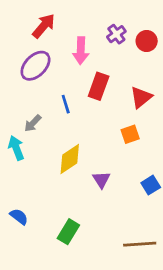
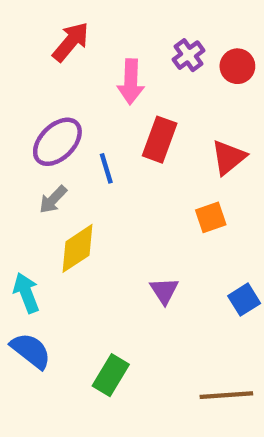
purple ellipse: (35, 66) -> (57, 142), moved
cyan arrow: (16, 148) -> (26, 293), moved
yellow diamond: (70, 159) -> (77, 248), moved
blue semicircle: (19, 217) -> (31, 351), size x1.4

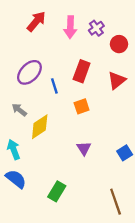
red circle: (237, 66) -> (119, 44), moved
pink arrow: (131, 82) -> (70, 27), moved
gray arrow: (53, 200) -> (19, 110), moved, turned 84
orange square: (211, 217) -> (82, 106), moved
brown line: (226, 395) -> (116, 202), turned 75

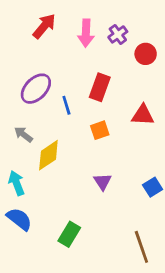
red triangle: (117, 80) -> (143, 115), moved, turned 42

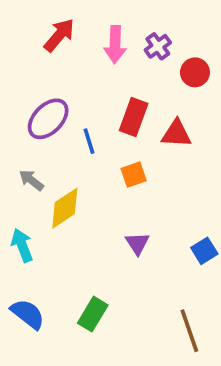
red triangle: (143, 115) -> (176, 134), moved
blue semicircle: (19, 219) -> (28, 314), moved

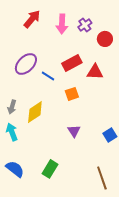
red rectangle: (134, 117) -> (72, 63), turned 42
blue line: (89, 141) -> (48, 76), turned -40
gray arrow: (31, 180) -> (12, 107), moved, turned -112

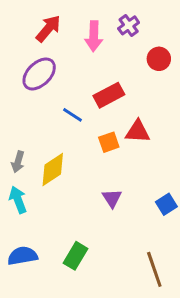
purple cross: (85, 25) -> (129, 25), moved
purple ellipse: (26, 64) -> (39, 74), moved
red triangle: (95, 72) -> (138, 132), moved
blue semicircle: (15, 169) -> (22, 256), turned -48

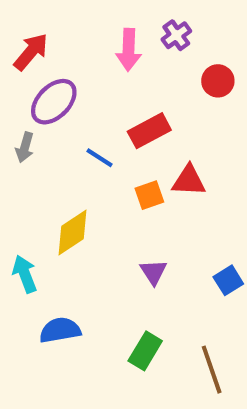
red arrow: (48, 29) -> (31, 52), moved
gray arrow: (18, 162) -> (25, 147), moved
blue semicircle: (22, 256) -> (60, 330), moved
green rectangle: (76, 256) -> (145, 351), moved

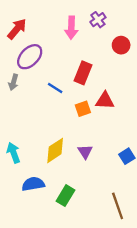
red rectangle: (149, 131) -> (83, 73), turned -40
yellow diamond: (72, 232) -> (55, 150), moved
green rectangle: (145, 351) -> (66, 196), moved

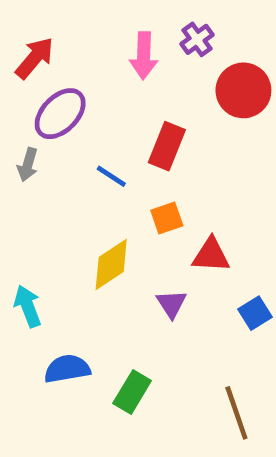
red circle: (121, 45) -> (243, 90), size x1.5
red triangle: (105, 101) -> (211, 255), moved
yellow diamond: (55, 150) -> (111, 264), moved

